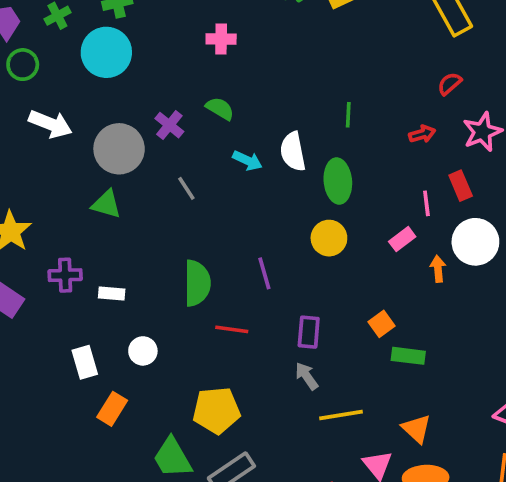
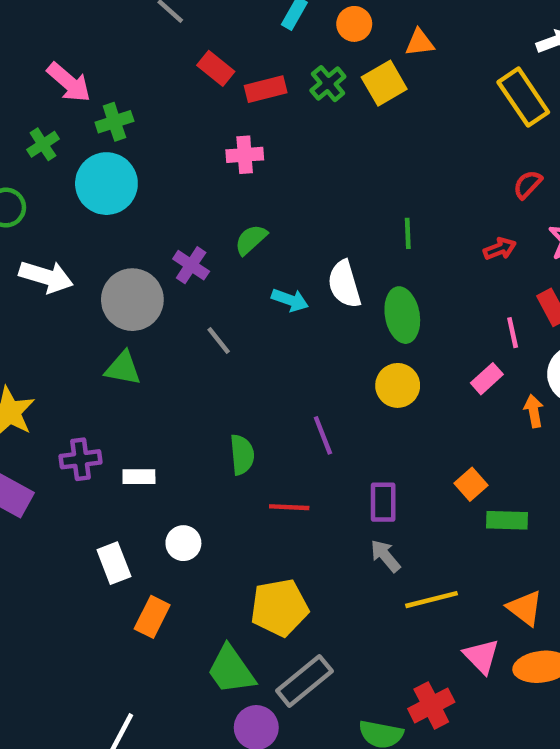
green semicircle: (220, 109) -> (251, 240), turned -68
green semicircle: (197, 283) -> (242, 455), size x0.7

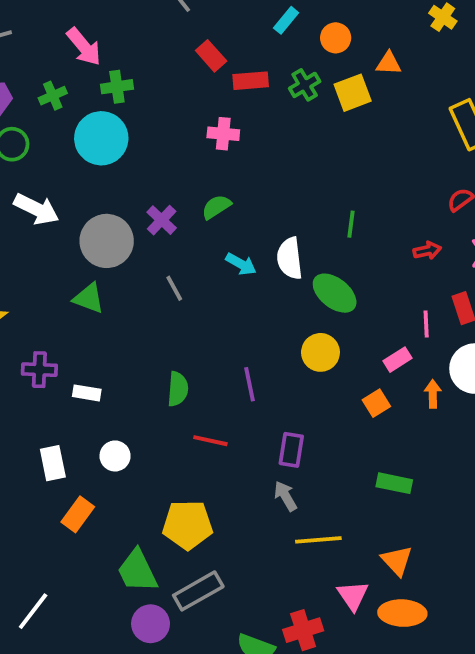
green ellipse: (402, 315) -> (335, 293), turned -51
orange square: (471, 484) -> (376, 403), moved

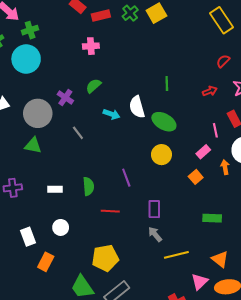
white rectangle: (87, 393) -> (55, 189), moved
pink triangle: (353, 596) -> (200, 282), turned 30

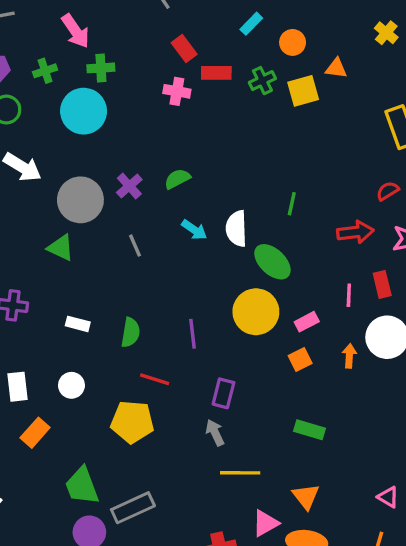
pink cross: (91, 46) -> (177, 91), moved
red arrow: (210, 91) -> (355, 232), size x1.5
pink rectangle: (203, 152) -> (307, 322), moved
yellow circle: (161, 155) -> (256, 312), size x1.4
yellow pentagon: (105, 258) -> (132, 422), moved

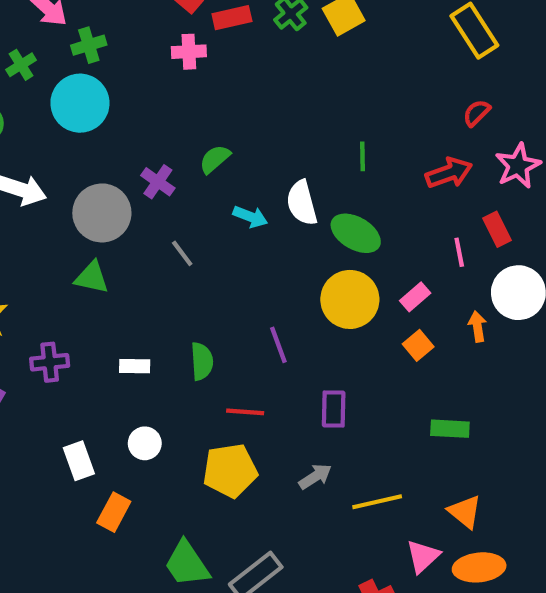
gray arrow: (215, 433) -> (315, 476), moved, turned 96

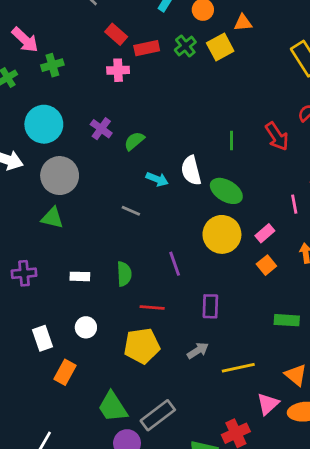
cyan circle: (80, 103) -> (44, 124), moved
red arrow: (449, 173) -> (277, 136), moved, turned 76
purple cross: (158, 182) -> (101, 129), moved
gray line: (182, 253) -> (131, 211), moved, turned -30

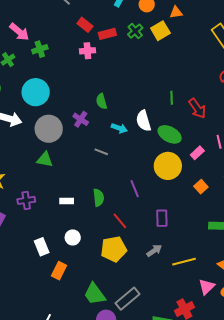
purple cross: (101, 129) -> (81, 119), moved
red arrow: (277, 136) -> (197, 108), moved
green semicircle: (134, 141) -> (101, 101), turned -63
pink rectangle: (265, 233) -> (197, 153), moved
red line: (152, 307) -> (120, 221), turned 48

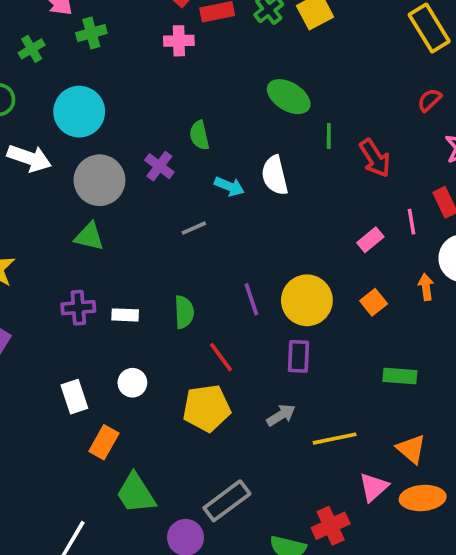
green ellipse: (170, 134) -> (289, 97), moved
gray line: (101, 152) -> (194, 228), turned -48
yellow circle: (168, 166) -> (307, 300), moved
purple cross: (26, 200) -> (78, 308), moved
green trapezoid: (95, 294) -> (136, 493), moved

